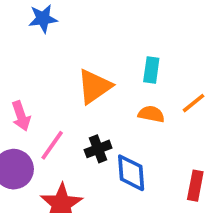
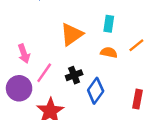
blue diamond: (131, 173) -> (96, 91), turned 40

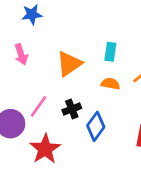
pink arrow: (24, 54) -> (21, 54), moved

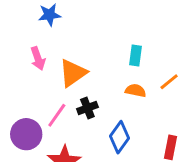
orange triangle: (69, 64) -> (73, 73), moved
black cross: (72, 109) -> (87, 108), moved

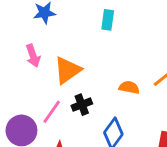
cyan rectangle: (136, 56) -> (108, 20), moved

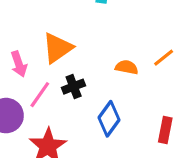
pink arrow: (33, 56) -> (19, 64), moved

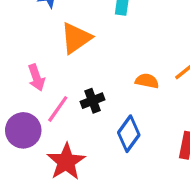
orange triangle: (57, 48) -> (76, 38), moved

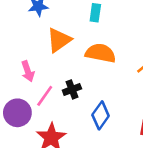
orange semicircle: (147, 81) -> (101, 53), moved, size x1.6

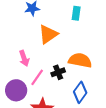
orange semicircle: (101, 53) -> (80, 60), moved

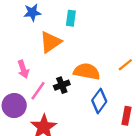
cyan rectangle: (76, 13) -> (71, 18), moved
blue diamond: (80, 92) -> (99, 101), moved

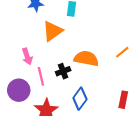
pink line: (38, 91) -> (41, 76), turned -48
blue diamond: (99, 101) -> (80, 99), moved

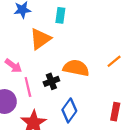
pink arrow: (27, 56) -> (13, 66), turned -35

